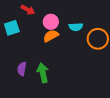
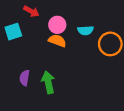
orange semicircle: (51, 36) -> (57, 41), turned 49

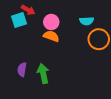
cyan semicircle: (85, 30) -> (87, 21), moved
cyan square: (13, 32) -> (19, 20), moved

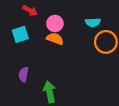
cyan square: (19, 20) -> (20, 34), moved
green arrow: (43, 74) -> (50, 92), moved

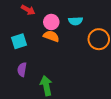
cyan semicircle: (93, 22) -> (76, 21), moved
cyan square: (20, 34) -> (19, 41), moved

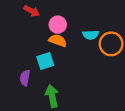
cyan semicircle: (76, 21) -> (91, 35), moved
cyan square: (19, 41) -> (45, 61), moved

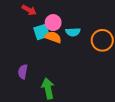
cyan semicircle: (91, 35) -> (73, 32), moved
cyan square: (45, 61) -> (42, 32), moved

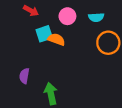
pink circle: (53, 23) -> (67, 16), moved
cyan semicircle: (73, 32) -> (96, 17), moved

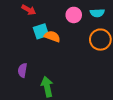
pink circle: (67, 16) -> (74, 15), moved
cyan semicircle: (96, 17) -> (97, 13), moved

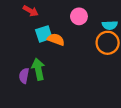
cyan semicircle: (97, 13) -> (110, 25), moved
green arrow: (47, 87) -> (38, 69), moved

